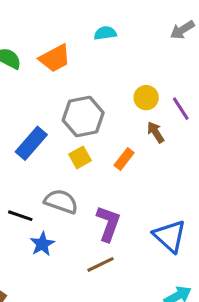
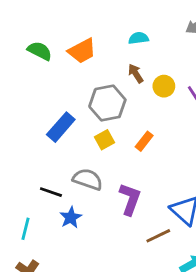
cyan semicircle: (105, 33) -> (138, 38), moved
brown arrow: (156, 132) -> (136, 73), moved
brown line: (100, 264) -> (158, 236), moved

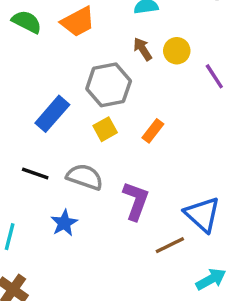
yellow circle: (164, 86) -> (177, 51), moved
black line: (51, 192) -> (35, 174), moved

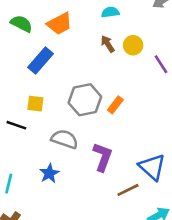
gray hexagon: (109, 85) -> (85, 100), moved
blue rectangle: (52, 114) -> (40, 60), moved
yellow square: (105, 129) -> (35, 104), moved, turned 36
black line: (35, 174) -> (16, 125), moved

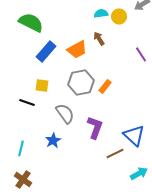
green semicircle: (21, 24) -> (31, 22), size x1.4
orange trapezoid: (60, 24) -> (77, 49), moved
yellow circle: (133, 45) -> (119, 16), moved
gray semicircle: (65, 139) -> (65, 113), turned 35

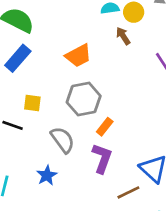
brown arrow: (99, 38) -> (123, 36), moved
blue rectangle: (46, 51) -> (18, 58), moved
orange rectangle: (105, 86) -> (105, 127), moved

